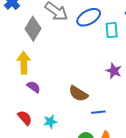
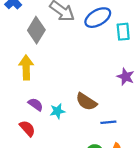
purple semicircle: (34, 87) -> (36, 104), moved
cyan star: (50, 122) -> (57, 111), moved

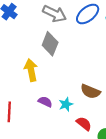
gray diamond: (36, 30) -> (50, 44), moved
red semicircle: (27, 128) -> (84, 124), moved

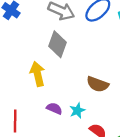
brown semicircle: (90, 91) -> (98, 84), moved

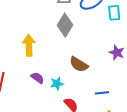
gray diamond: (58, 44) -> (65, 25), moved

